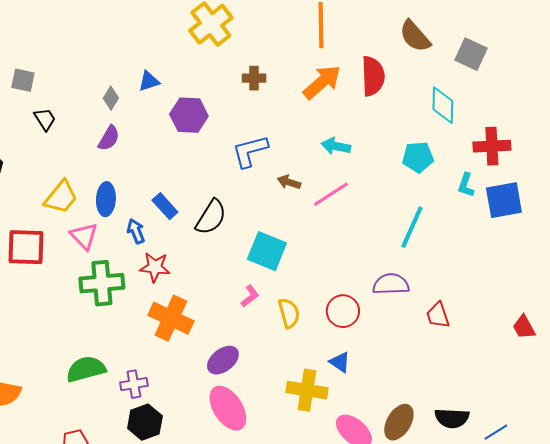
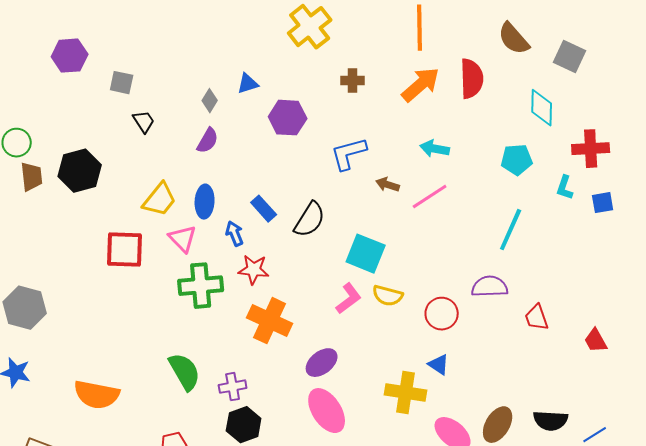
blue square: (504, 200) -> (603, 203), size x0.6
pink L-shape: (250, 296) -> (349, 299), size x1.4
yellow semicircle: (289, 313) -> (388, 296), moved, turned 120
red trapezoid: (524, 327) -> (596, 341), moved
green semicircle: (86, 369) -> (185, 372), turned 75

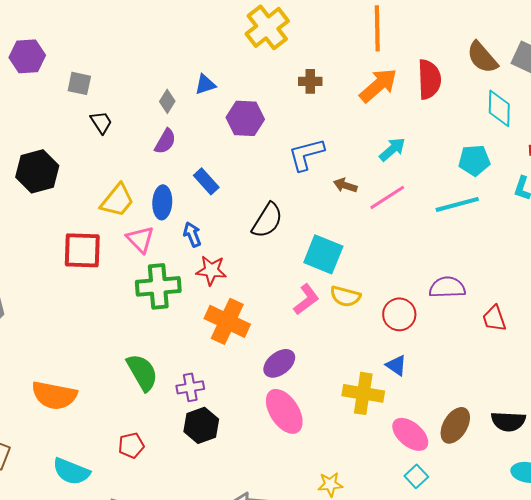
brown semicircle: (514, 39) -> (482, 57), moved
cyan arrow: (435, 149) -> (392, 149), turned 128
blue rectangle: (264, 209) -> (206, 181), moved
cyan line: (511, 230) -> (457, 204), moved, turned 51

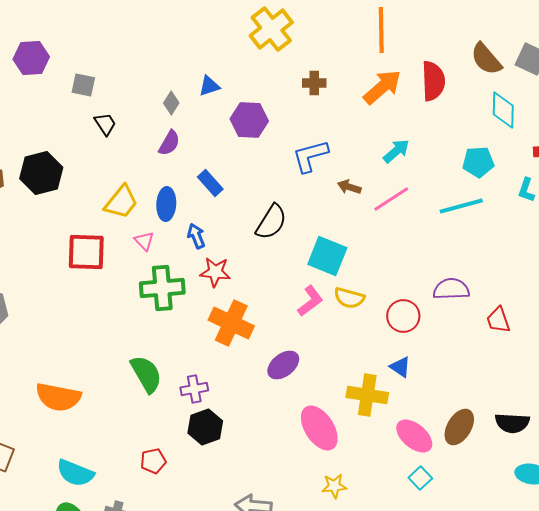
pink triangle: (140, 239) -> (144, 241), size x0.7
pink ellipse: (284, 411) -> (319, 428), moved
red pentagon: (131, 445) -> (153, 461), moved

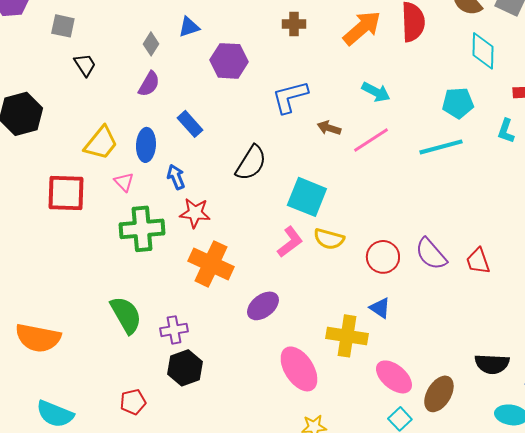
cyan arrow: (396, 151) -> (376, 92), turned 68
purple semicircle: (451, 289) -> (431, 254), moved, turned -129
brown ellipse: (459, 427) -> (439, 394), moved

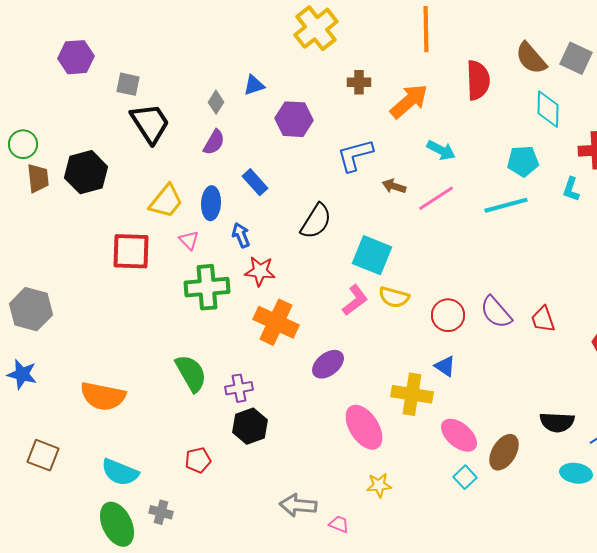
orange arrow: (362, 28) -> (409, 101), moved
black trapezoid: (85, 65) -> (150, 123), size x1.8

